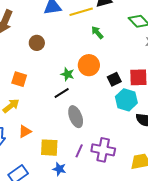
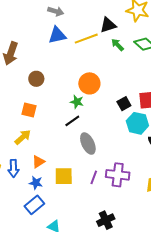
green arrow: (97, 33) -> (117, 45), moved
brown circle: (37, 43) -> (36, 79), moved
orange circle: (89, 65) -> (89, 83), moved
blue star: (59, 169) -> (36, 183), moved

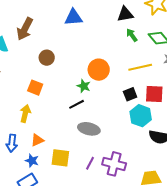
yellow line: (86, 39) -> (140, 67), moved
yellow arrow: (23, 137) -> (25, 114), turned -42
gray ellipse: (88, 144) -> (89, 129), turned -60

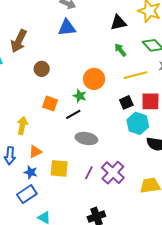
green arrow: (132, 35) -> (120, 50), moved
orange square: (35, 88) -> (50, 104), moved
purple cross: (114, 164) -> (113, 173), turned 30

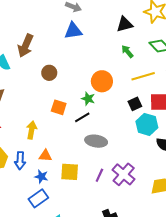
orange triangle: (35, 152) -> (45, 156), turned 32

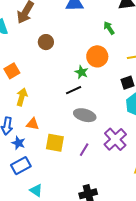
green arrow: (127, 51) -> (109, 28), moved
orange square: (59, 107) -> (12, 71), moved, turned 35
purple cross: (124, 174) -> (115, 139), moved
blue star: (41, 177) -> (18, 143), moved

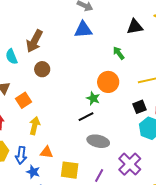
brown circle: (46, 42) -> (42, 69), moved

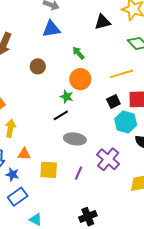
green arrow: (119, 53) -> (78, 53), moved
brown circle: (42, 69) -> (38, 66), moved

